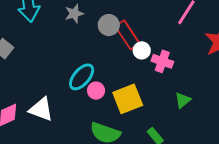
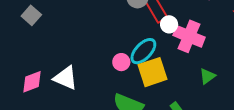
pink cross: (162, 61) -> (189, 36), size x1.4
cyan ellipse: (82, 77) -> (143, 51), moved

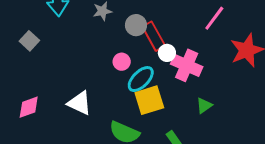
pink circle: (121, 62) -> (122, 62), moved
white triangle: (66, 78) -> (80, 103), moved

